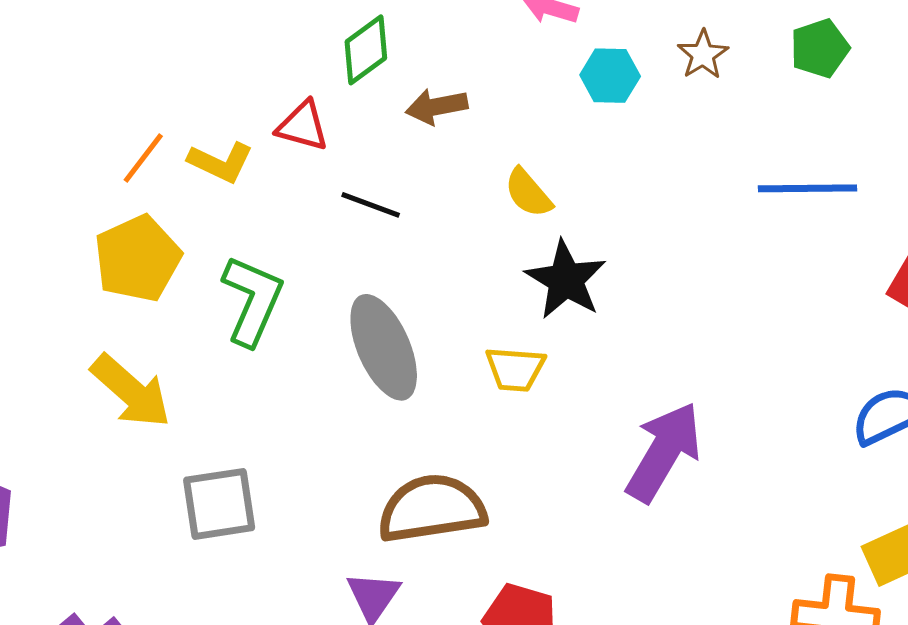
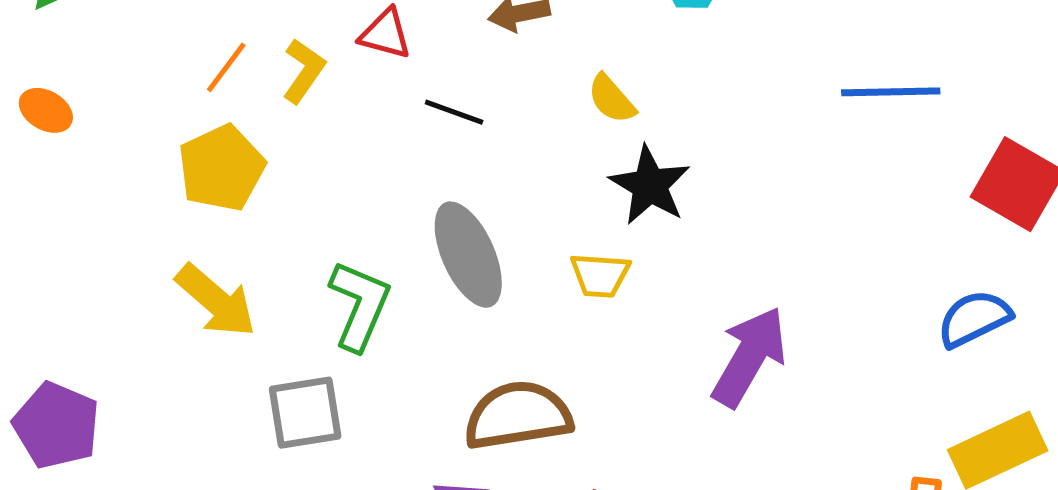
yellow L-shape: (221, 162) -> (304, 71), turned -80
green L-shape: (252, 300) -> (360, 305), moved

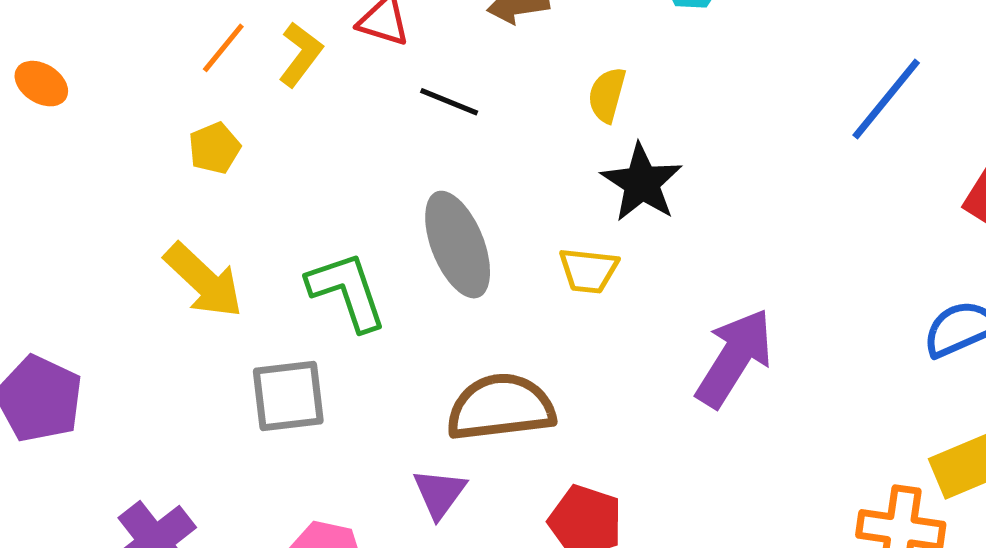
blue line: (891, 92) -> (886, 99), turned -52
yellow semicircle: (611, 99) -> (607, 95), turned 54
yellow pentagon: (221, 168) -> (214, 148), size x0.6
green L-shape: (360, 305) -> (347, 291), turned -44

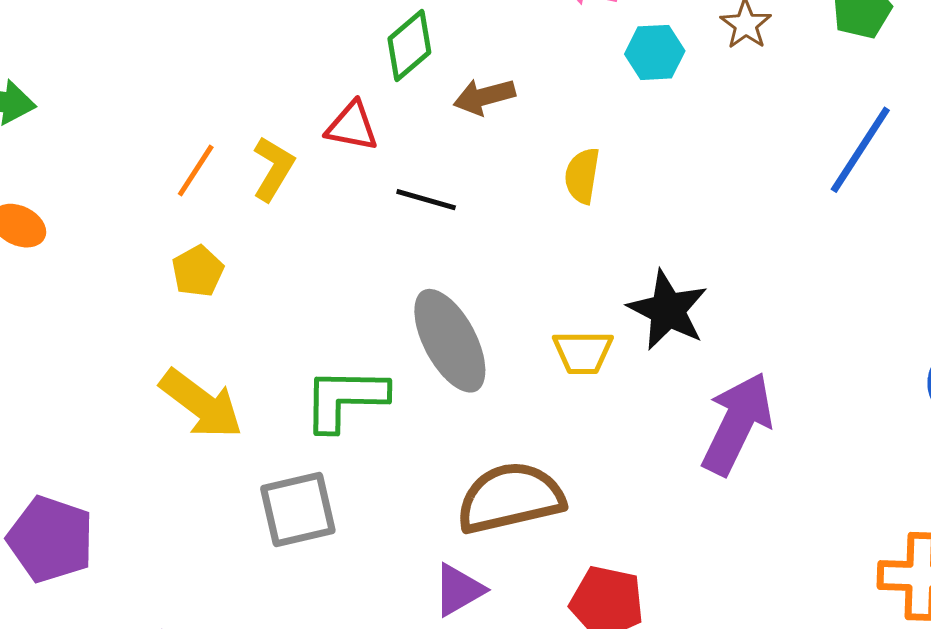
black star: (642, 183) -> (668, 310), moved
green L-shape: (347, 291) -> (345, 399), turned -64
purple triangle: (439, 493) -> (459, 590), turned 30

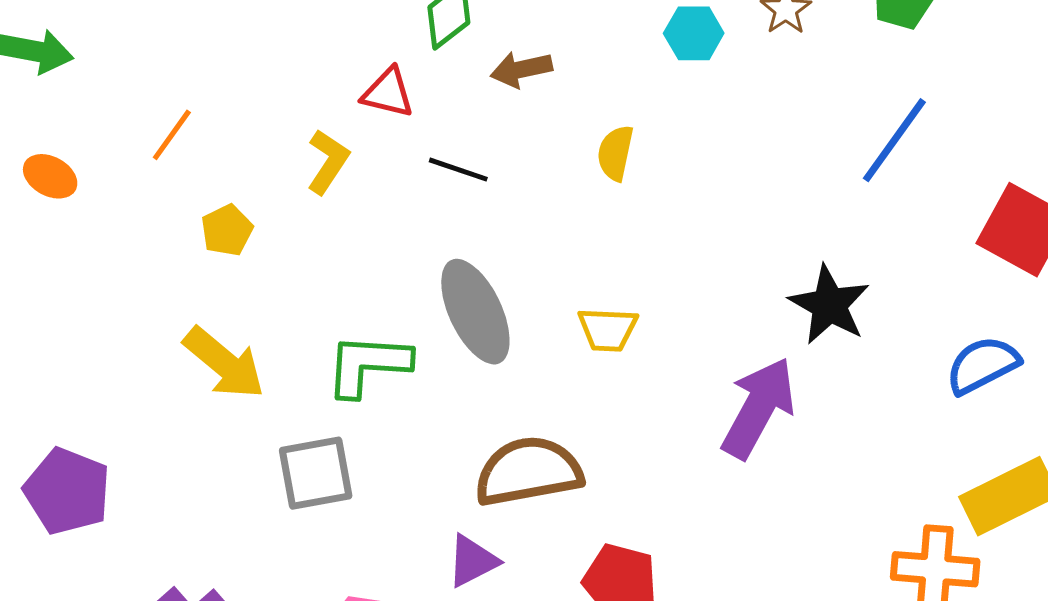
yellow L-shape: (273, 169) -> (328, 162), moved
orange line: (196, 170) -> (172, 135), moved
black star: (668, 310) -> (829, 305), moved

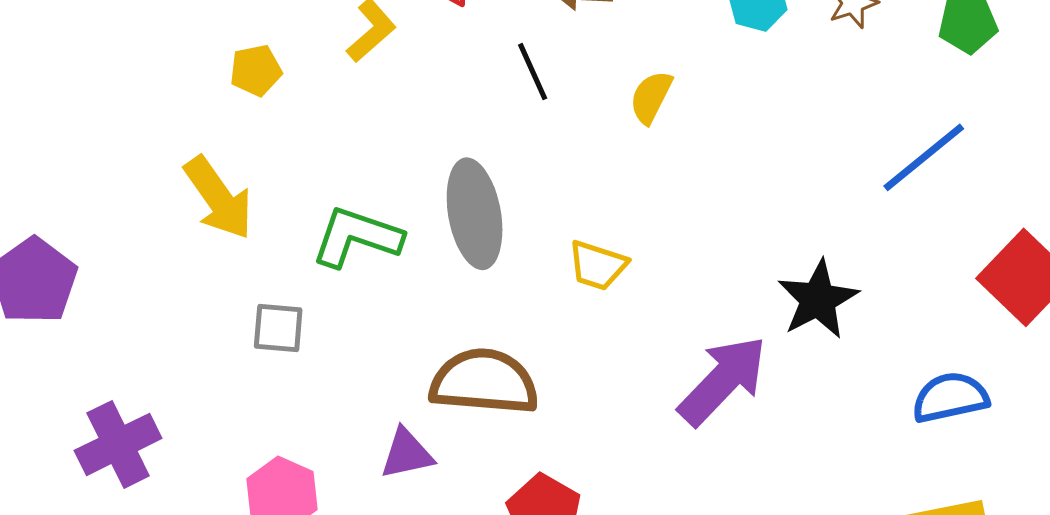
black line: (458, 170) -> (533, 72), moved, turned 32
gray square: (316, 473) -> (278, 328), size x0.7

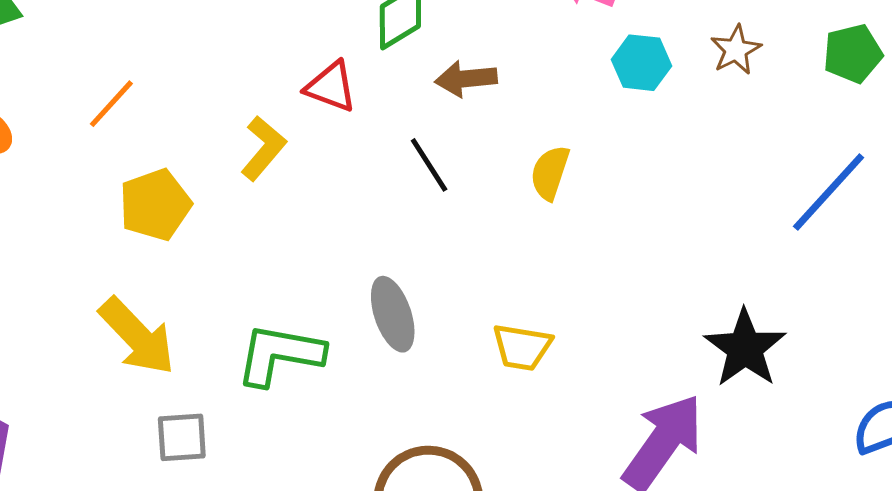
yellow pentagon: (256, 70) -> (155, 205), size x1.4
gray ellipse: (475, 214) -> (393, 314), size x0.7
gray square: (278, 328) -> (182, 437), moved

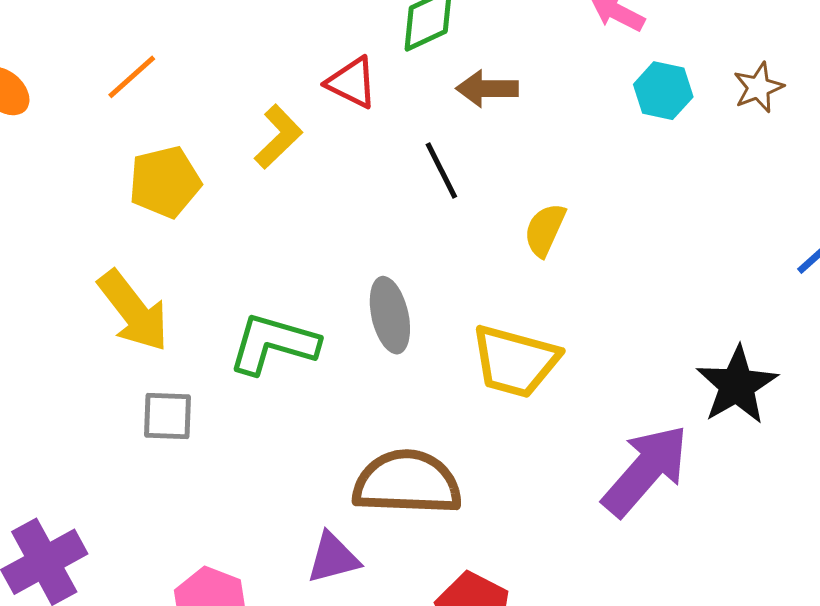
yellow semicircle: (550, 173) -> (545, 230), moved
yellow trapezoid: (522, 347) -> (515, 361), size x1.5

